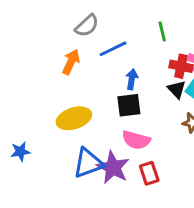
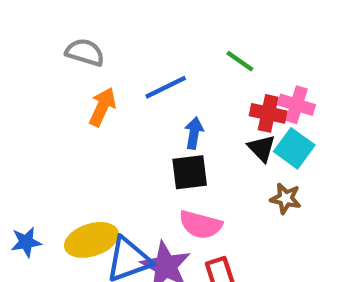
gray semicircle: (87, 26) -> (85, 52), moved, turned -120
green line: (162, 31) -> (240, 61), turned -42
yellow ellipse: (74, 118) -> (91, 240), moved

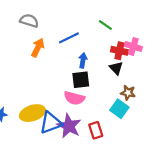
cyan square: (294, 148) -> (119, 109), moved
pink semicircle: (201, 225) -> (74, 98), moved

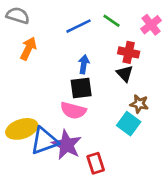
blue line: (69, 38) -> (78, 26), moved
pink cross: (133, 46) -> (151, 25), moved, turned 35
red rectangle: (96, 130) -> (96, 163), moved

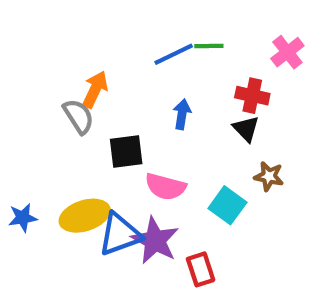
gray semicircle: (18, 15) -> (78, 116), moved, turned 40
green line: (111, 21) -> (209, 46), moved, turned -36
black square: (81, 88) -> (126, 151), moved
cyan square: (129, 124) -> (227, 205), moved

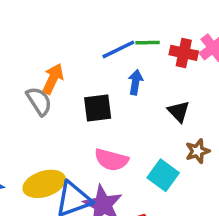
red cross: (252, 96) -> (184, 53), moved
blue arrow: (182, 114) -> (136, 82), moved
black square: (126, 151) -> (98, 108), moved
brown star: (269, 176) -> (198, 151), turned -30

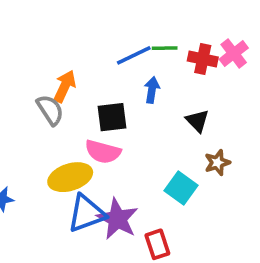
pink semicircle: (111, 160) -> (103, 152), moved
yellow ellipse: (44, 184) -> (70, 177), moved

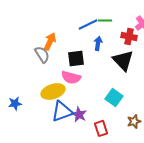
red cross: (203, 59) -> (129, 36), moved
black triangle: (197, 121) -> (123, 60), size x1.6
brown star: (217, 163) -> (134, 121), moved
purple star: (117, 219) -> (79, 114), size x0.7

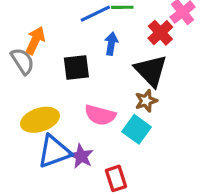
red cross: (129, 36) -> (160, 33), turned 35
pink semicircle: (71, 77) -> (100, 115), moved
brown star: (134, 121) -> (146, 101), moved

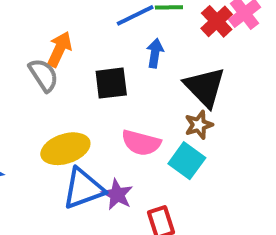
red cross: (160, 33) -> (217, 21), moved

